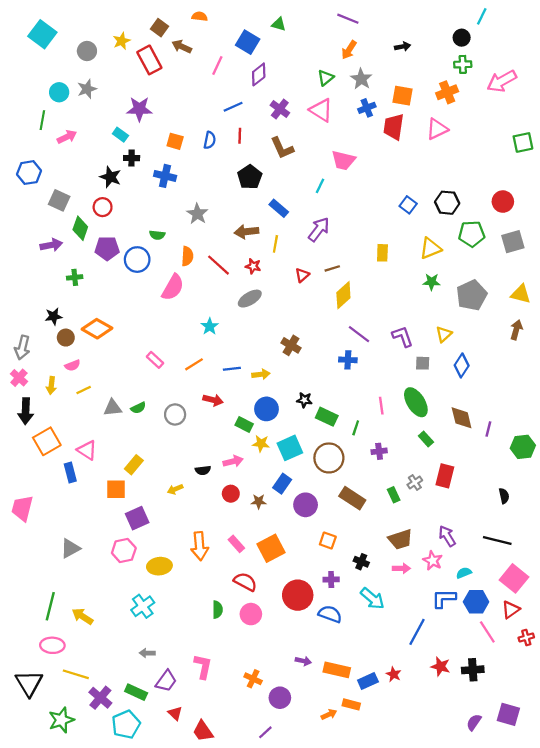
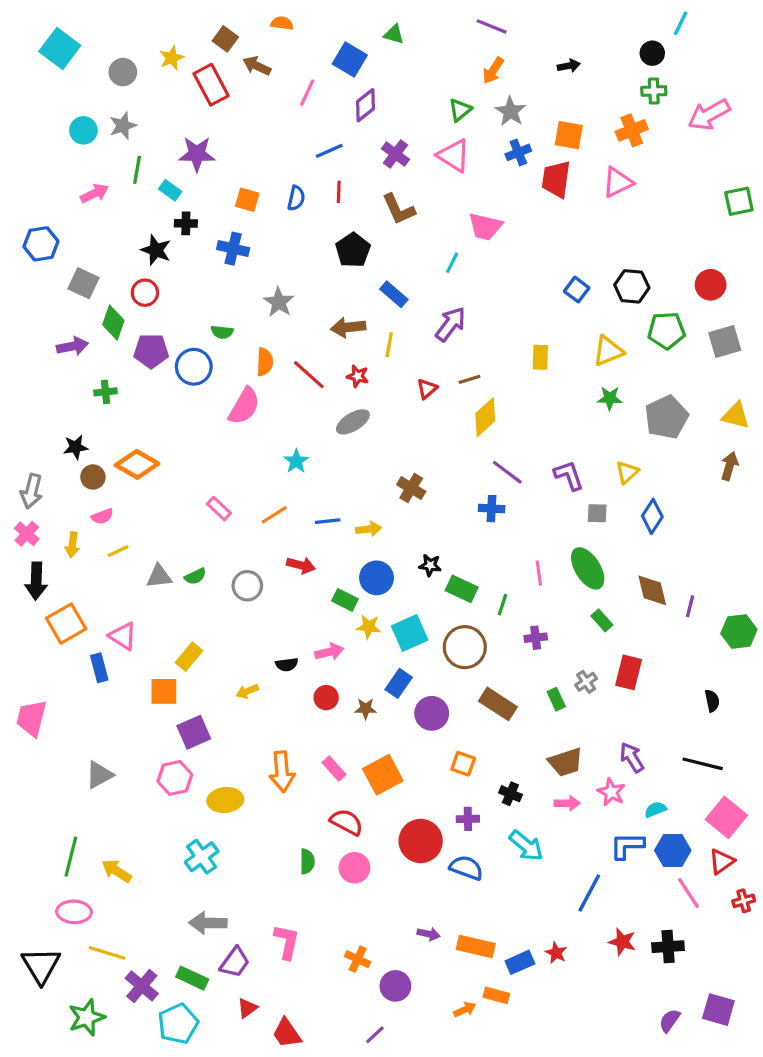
green line: (42, 120) -> (137, 170), moved
gray arrow: (147, 653) -> (208, 923), size x1.6
red triangle: (175, 713) -> (247, 1008), turned 40

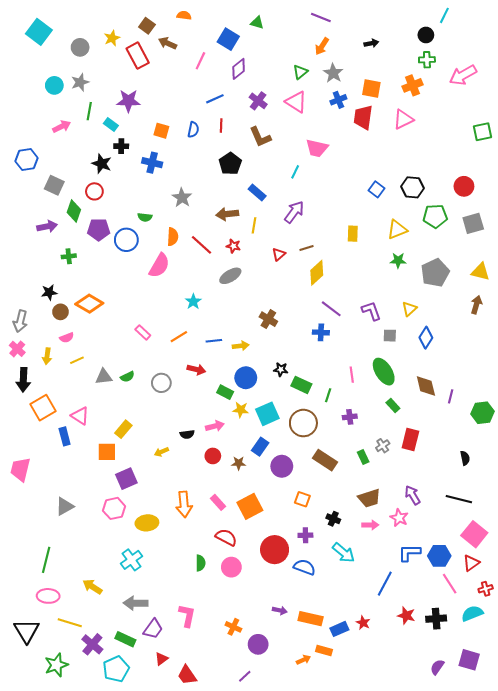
cyan semicircle: (655, 809) -> (472, 613), moved, size x1.5
yellow arrow: (117, 871) -> (92, 587), moved

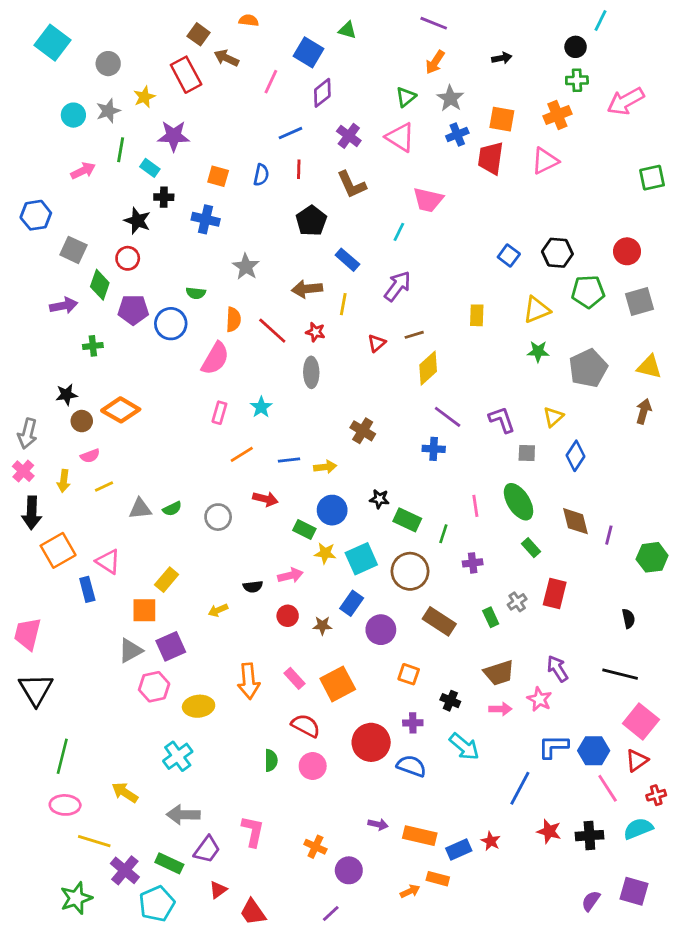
yellow star: (112, 38) -> (144, 97), moved
gray ellipse: (230, 276) -> (311, 372), turned -60
pink rectangle: (143, 332) -> (219, 413), moved, turned 63
gray triangle: (65, 506) -> (130, 651), moved
black triangle: (27, 631) -> (36, 690), moved

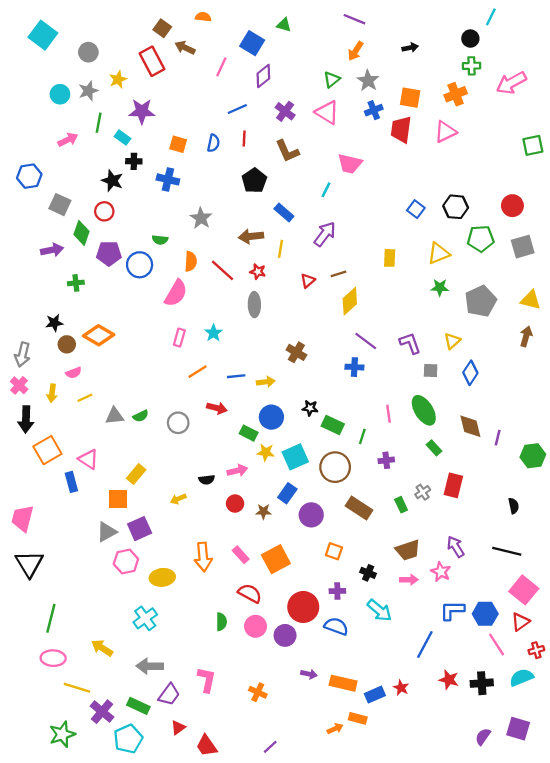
purple circle: (349, 870) -> (285, 635), moved

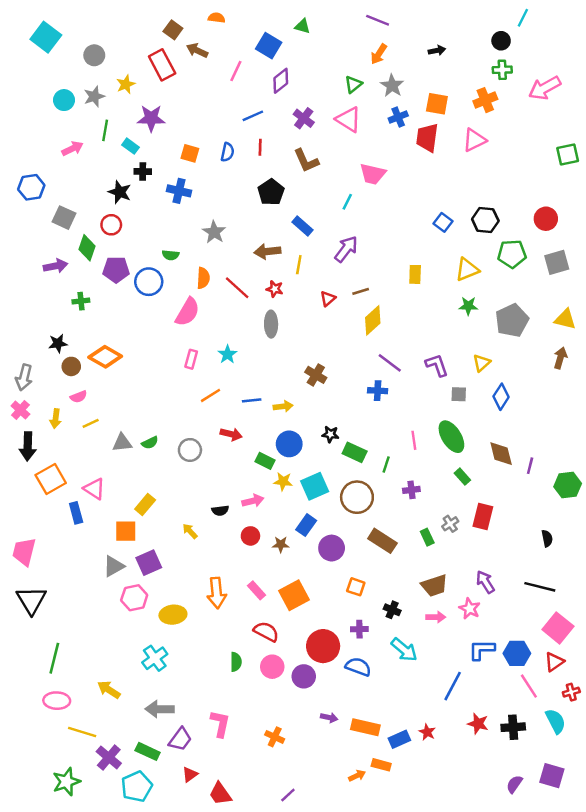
yellow arrow: (178, 499) -> (190, 531), turned 70
cyan semicircle: (522, 677) -> (556, 721), turned 85

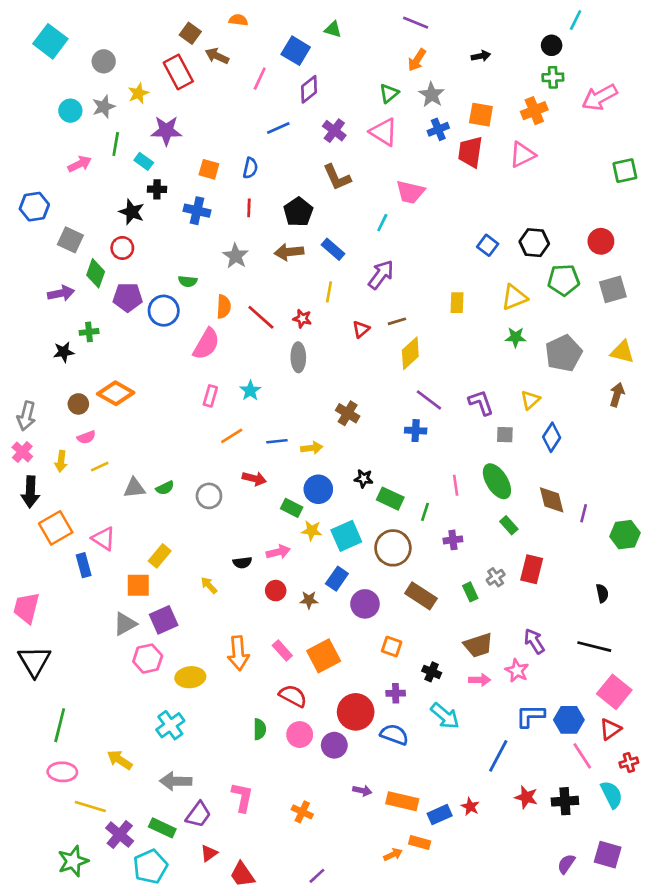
red line: (260, 147) -> (249, 208), moved
brown arrow: (267, 251) -> (289, 252), moved
black star: (58, 343) -> (64, 352), moved

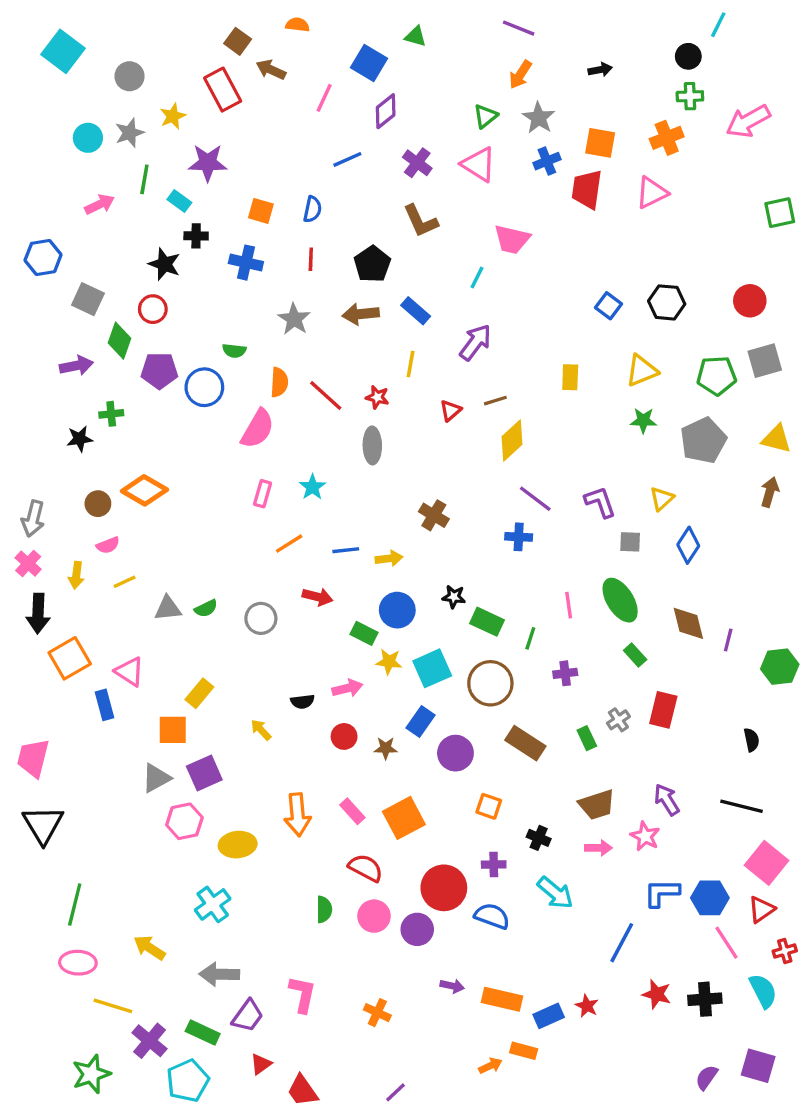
green pentagon: (564, 280) -> (717, 376), moved

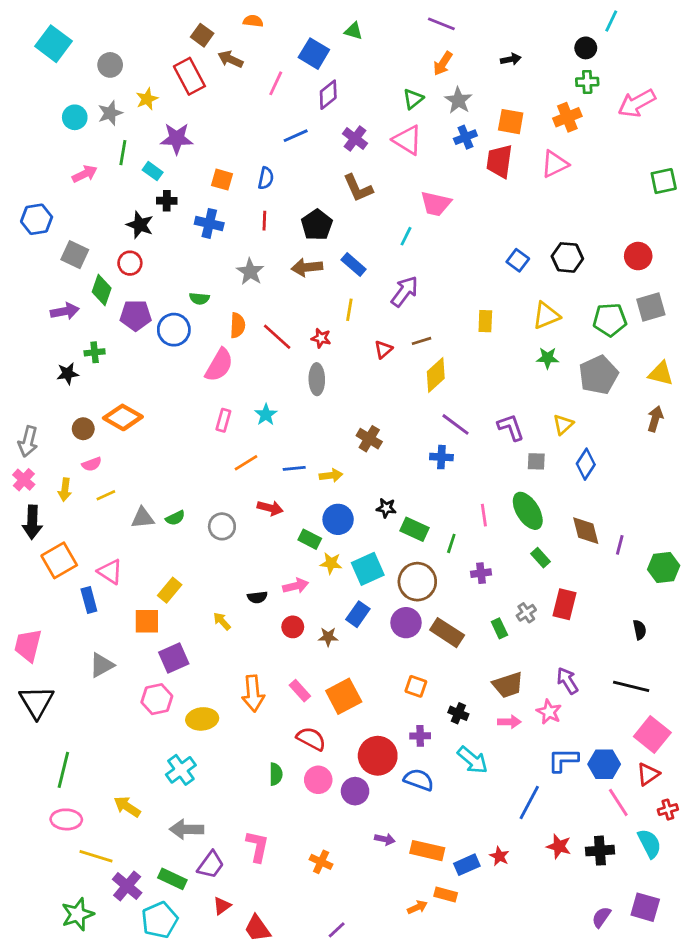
purple circle: (455, 753) -> (406, 623), moved
gray triangle: (156, 778) -> (102, 665), moved

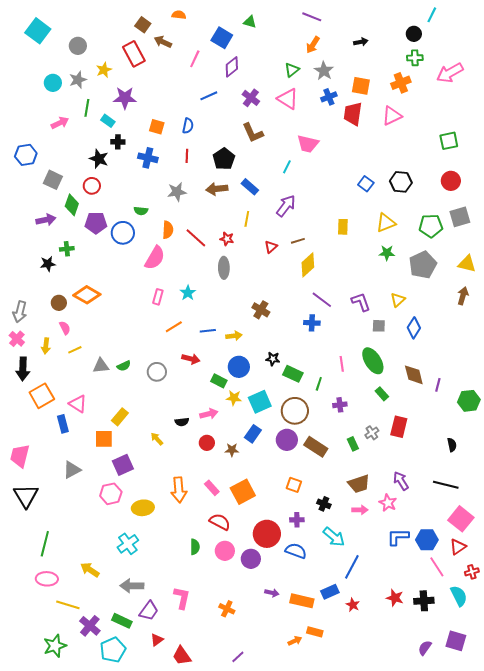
green square: (664, 181) -> (449, 141), moved
gray star: (250, 272) -> (177, 192), turned 30
pink semicircle: (92, 464) -> (65, 328), turned -96
blue line: (529, 802) -> (352, 567), moved
blue rectangle: (467, 865) -> (330, 592), moved

